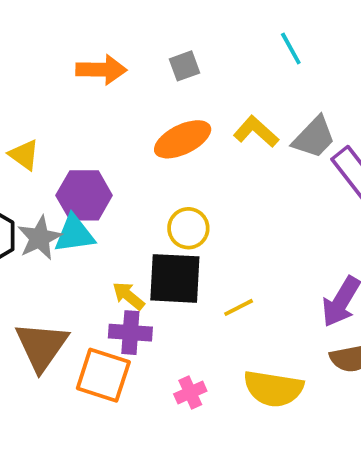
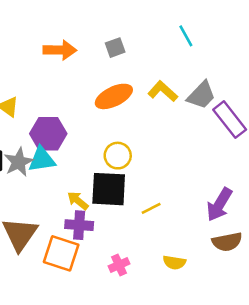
yellow semicircle: (273, 389) -> (174, 262), size x0.6

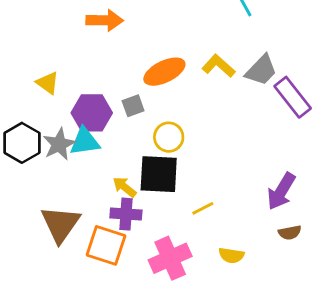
gray square: (115, 48) -> (133, 106), moved
yellow line: (151, 208) -> (203, 208), moved
brown semicircle: (227, 242) -> (290, 233), size x0.7
pink cross: (119, 265) -> (170, 258), size x1.8

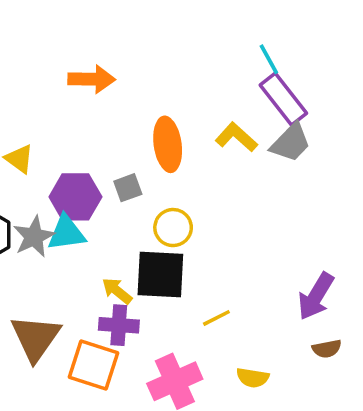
orange ellipse: (164, 72) -> (168, 144), turned -72
purple rectangle: (293, 97) -> (283, 99), moved

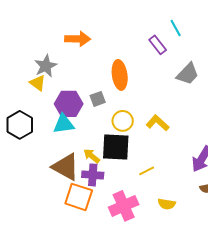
purple rectangle: (283, 99) -> (158, 45), moved, size x0.7
yellow L-shape: (236, 137) -> (158, 123), moved
gray star: (34, 237) -> (46, 66), moved
brown triangle: (36, 338) -> (66, 167), moved, turned -36

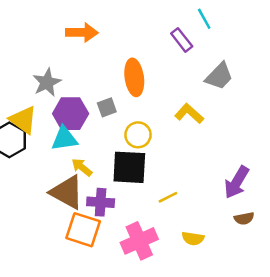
gray star: (46, 66) -> (47, 82), moved
yellow triangle: (38, 83) -> (23, 120), moved, size x1.4
yellow L-shape: (158, 123) -> (189, 114), moved
yellow arrow: (92, 156) -> (82, 167), moved

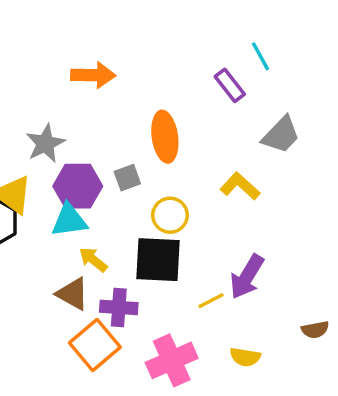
purple arrow: (237, 182) -> (247, 277), moved
brown triangle: (67, 192) -> (73, 294), size x0.7
orange square: (83, 230) -> (95, 345), turned 32

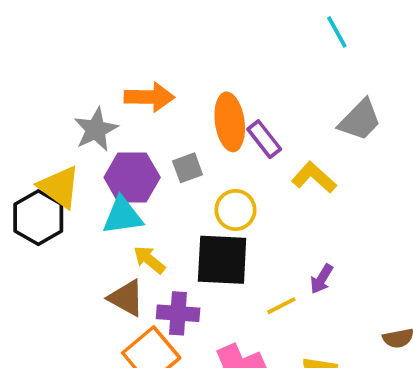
orange arrow: (93, 75) -> (149, 97), moved
purple rectangle: (230, 85) -> (264, 139), moved
purple arrow: (247, 277) -> (322, 279), size x0.6

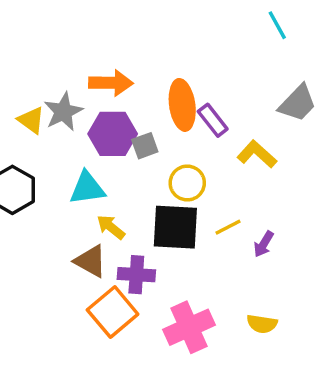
purple hexagon: (132, 177) -> (113, 134), moved
yellow triangle: (59, 187) -> (31, 120), moved, size x0.7
yellow line: (281, 306) -> (228, 227), moved

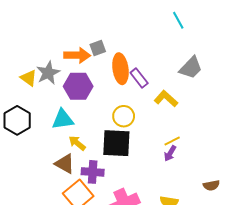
gray square: (145, 146) -> (98, 48), moved
yellow line: (228, 227) -> (172, 141), moved

